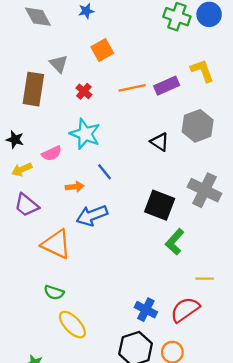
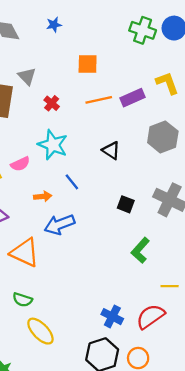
orange square: (102, 50) -> (88, 64), moved, turned 30
black triangle: (160, 142) -> (111, 150), moved
black square: (160, 205) -> (126, 204), moved, size x0.6

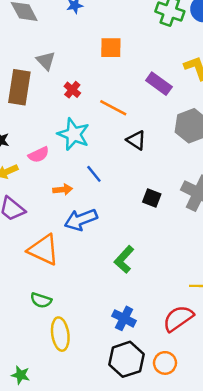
purple rectangle: (132, 98) -> (159, 84), turned 60
orange line: (99, 100) -> (113, 108), moved, turned 40
green L-shape: (140, 250) -> (124, 259), moved
blue cross: (112, 317) -> (124, 318), moved
yellow ellipse: (40, 331) -> (60, 334), turned 36

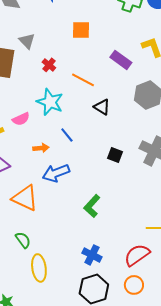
green semicircle: (41, 300) -> (23, 240), turned -144
orange circle: (165, 363) -> (134, 285), moved

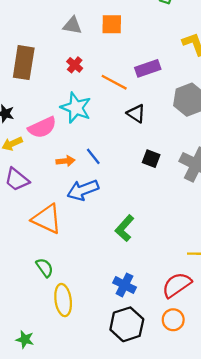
gray triangle: (27, 41) -> (72, 25), moved, turned -36
purple rectangle: (121, 60) -> (148, 68), moved, turned -55
pink semicircle: (21, 119) -> (42, 127), size x1.4
blue line: (67, 135) -> (93, 156), moved
black square: (115, 155) -> (151, 159), moved

